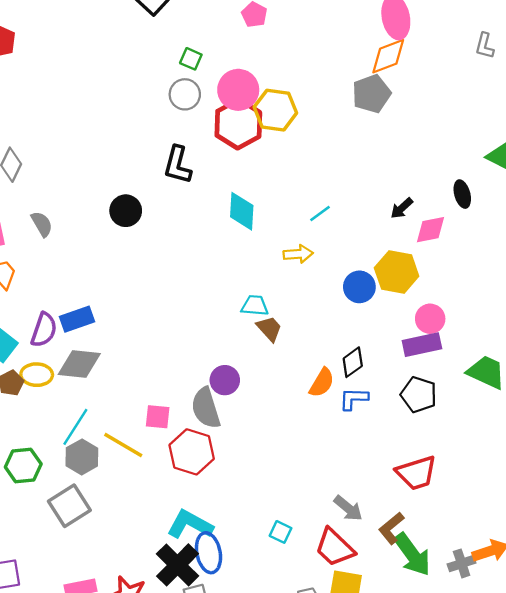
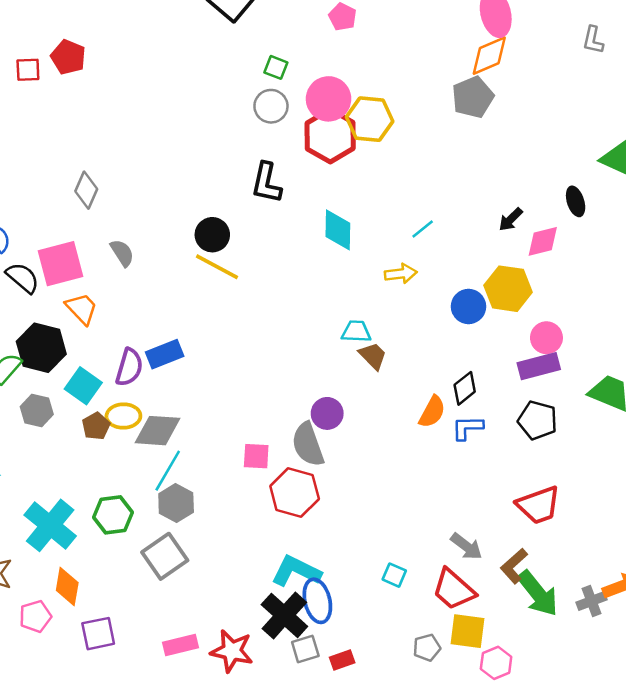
gray diamond: (79, 364) -> (157, 431), moved
yellow line: (123, 445) -> (217, 267), moved

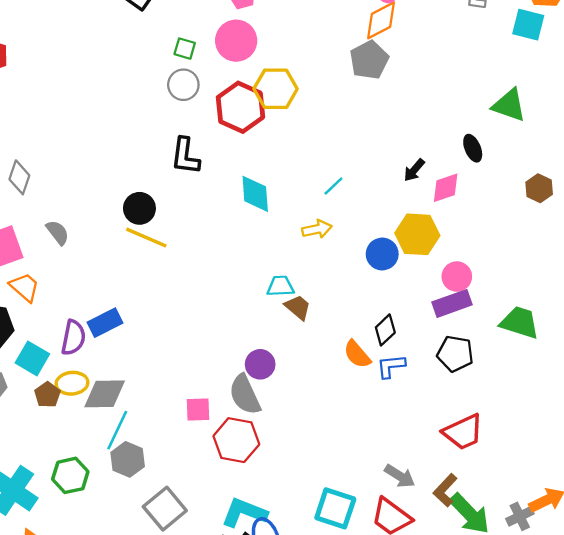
pink circle: (329, 99) -> (236, 41), moved
orange semicircle: (432, 412) -> (357, 354), turned 116
gray square: (165, 556) -> (165, 509), moved
cyan square: (394, 575) -> (335, 508), size x1.8

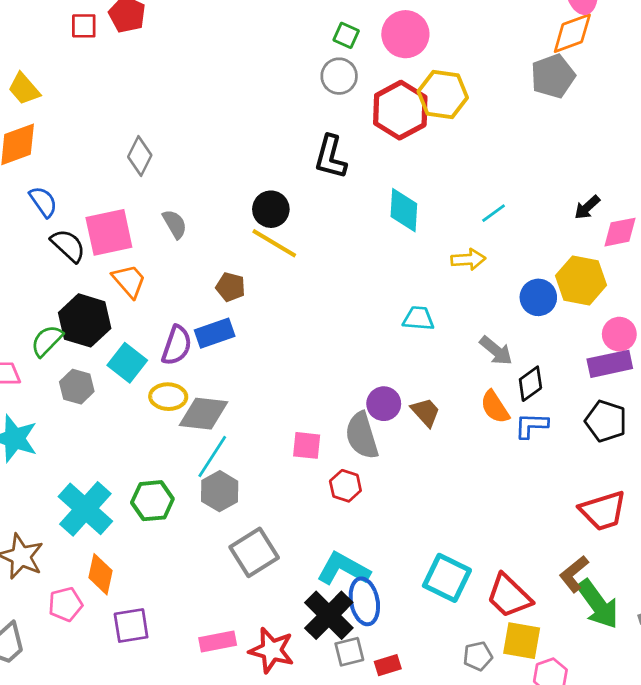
brown trapezoid: (298, 307) -> (426, 412), moved
brown pentagon: (47, 395) -> (230, 287), moved, turned -30
red hexagon: (236, 440) -> (345, 486), size x0.6
gray arrow: (400, 476) -> (496, 351), moved

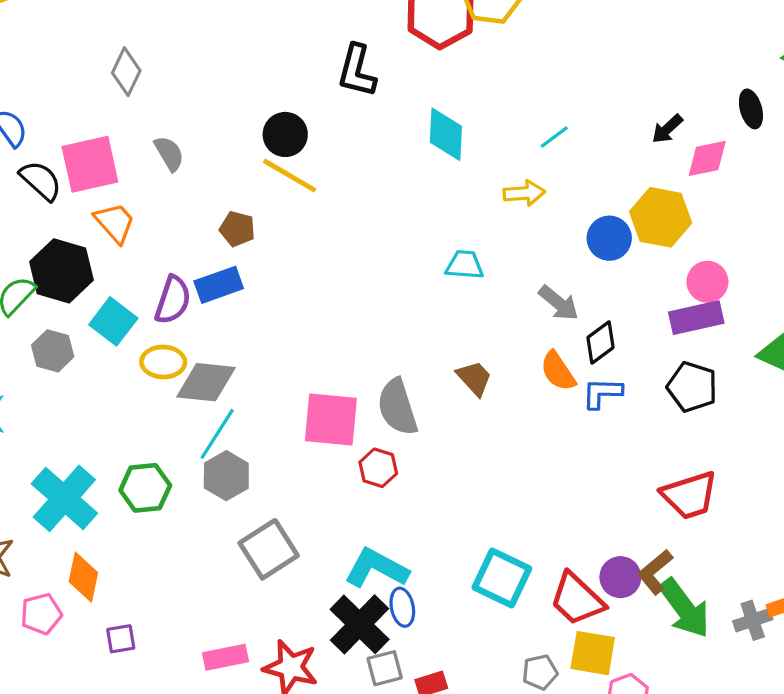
purple circle: (384, 404) -> (620, 577), moved
pink square: (307, 445) -> (331, 419), size x1.6
blue ellipse: (364, 601) -> (402, 607), size x0.7
purple square: (131, 625) -> (121, 639), size x0.7

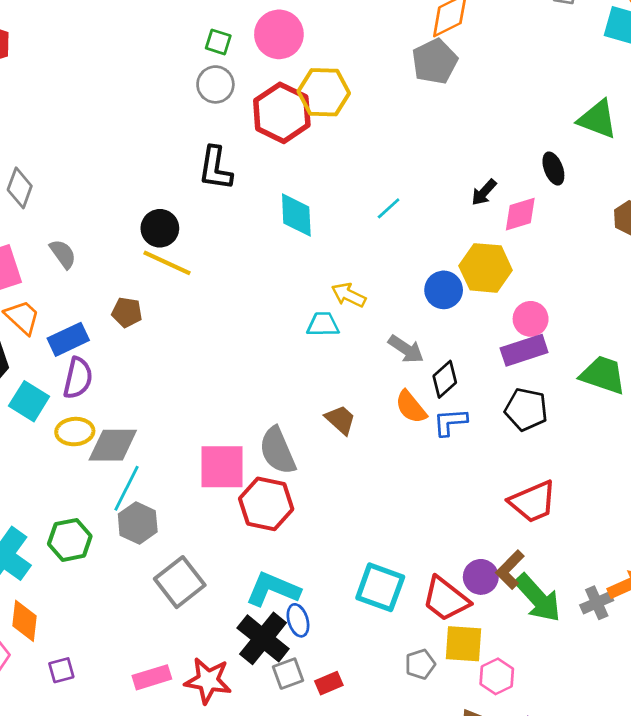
yellow arrow: (524, 193) -> (349, 295), moved, turned -144
blue rectangle: (219, 285) -> (68, 339), moved
red hexagon: (378, 468) -> (266, 504), size x1.6

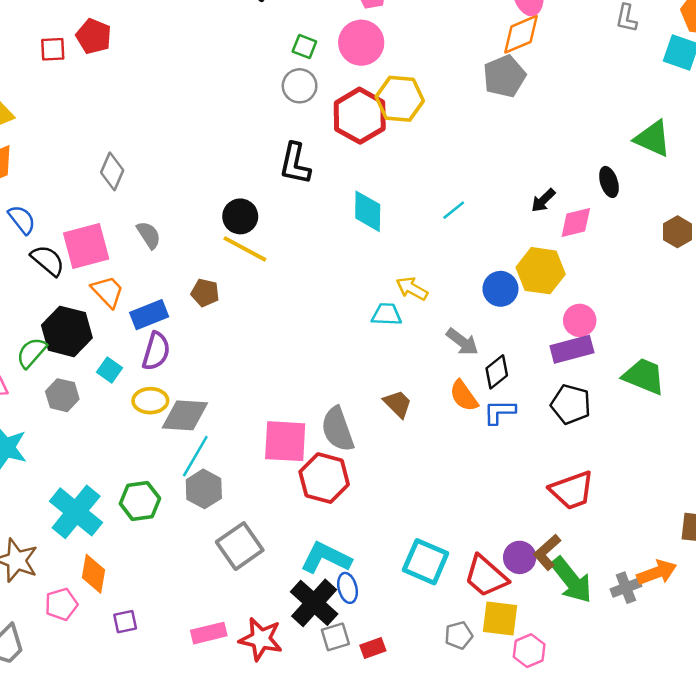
cyan square: (29, 401) -> (109, 370), size x0.7

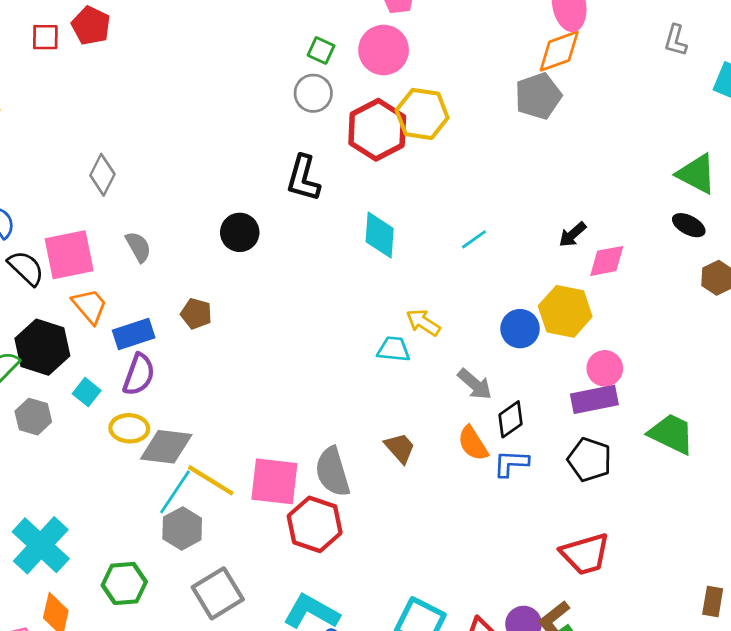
black ellipse: (609, 182) -> (689, 225), moved, turned -48
yellow line: (245, 249) -> (211, 480), moved
green hexagon: (140, 501) -> (124, 583), moved

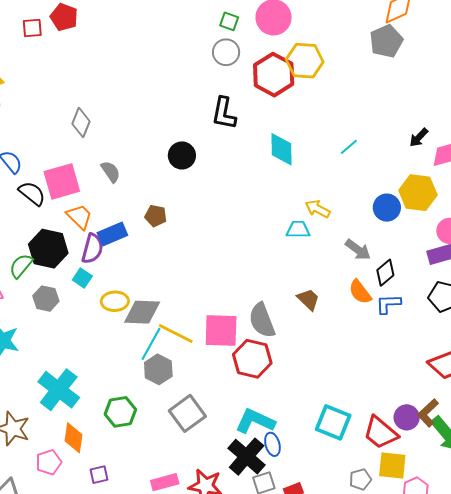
purple semicircle: (139, 374) -> (92, 249), moved

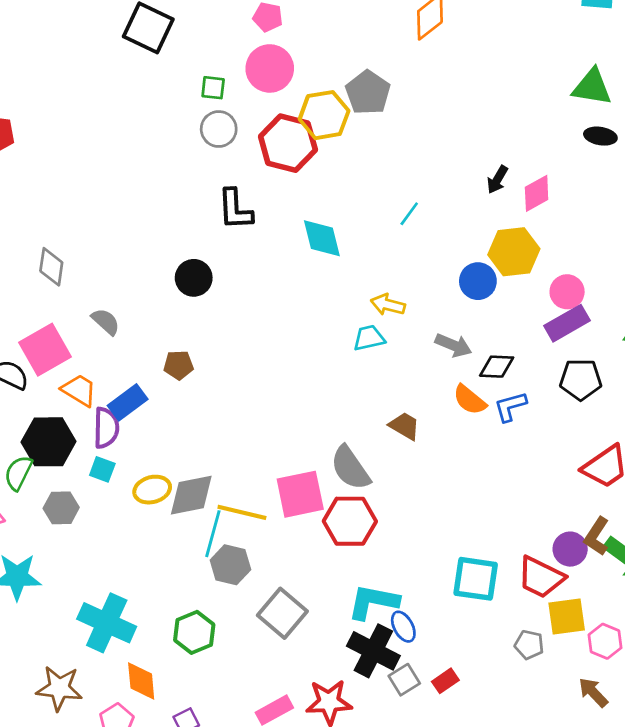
gray pentagon: (386, 41) -> (368, 93), moved
black diamond: (385, 273) -> (497, 367), turned 56
gray pentagon: (360, 479) -> (529, 645), turned -30

